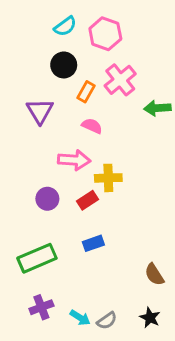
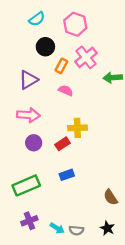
cyan semicircle: (65, 26) -> (37, 19), moved
purple triangle: (40, 111) -> (28, 80), turned 30
pink arrow: (74, 160) -> (28, 115), moved
gray semicircle: (107, 321) -> (76, 230), turned 40

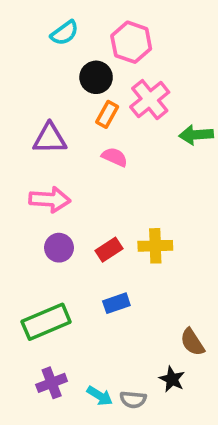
black circle: (45, 47) -> (96, 77), moved
purple triangle: (28, 80) -> (50, 138), turned 30
yellow cross: (77, 128) -> (155, 246), moved
black star: (107, 228) -> (172, 379), moved

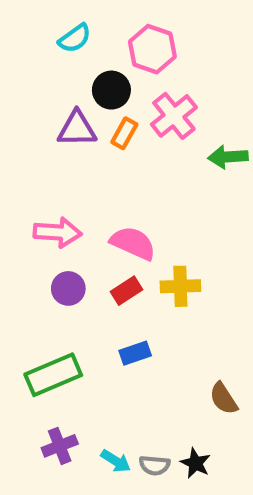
purple triangle: (50, 138) -> (77, 129), moved
pink semicircle: (115, 157) -> (133, 243), moved, size x1.5
black star: (172, 379) -> (196, 463), moved

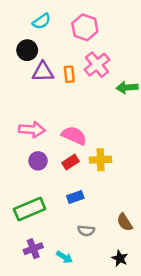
black circle: (111, 90) -> (27, 50), moved
orange rectangle: (124, 133) -> (69, 74), turned -35
black star: (196, 463) -> (120, 258), moved
gray semicircle: (155, 465) -> (86, 231), moved

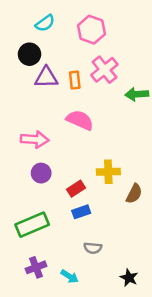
pink semicircle: (74, 136) -> (80, 120), moved
red rectangle: (70, 162) -> (76, 189), moved
brown semicircle: (125, 222) -> (134, 194), moved, turned -120

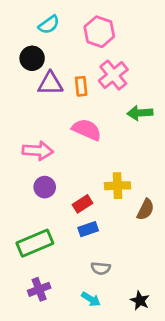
green arrow: (137, 94) -> (140, 113), moved
cyan arrow: (70, 276) -> (91, 299), moved

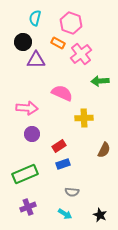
cyan semicircle: (49, 25) -> (35, 18), turned 140
orange rectangle: (81, 86) -> (58, 43), moved, turned -56
yellow cross: (118, 186) -> (84, 118), moved

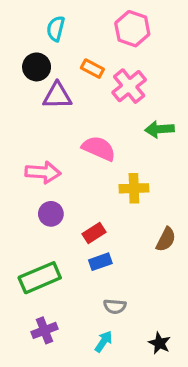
pink hexagon: (71, 23) -> (132, 29), moved
cyan arrow: (65, 214) -> (104, 342), turned -88

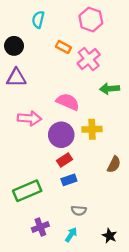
black circle: (37, 67) -> (14, 46), moved
purple triangle: (57, 96) -> (16, 78), moved
purple circle: (51, 214) -> (61, 135), moved, size x1.5
purple cross: (45, 330) -> (40, 227), moved

